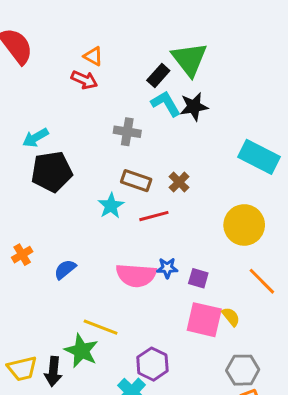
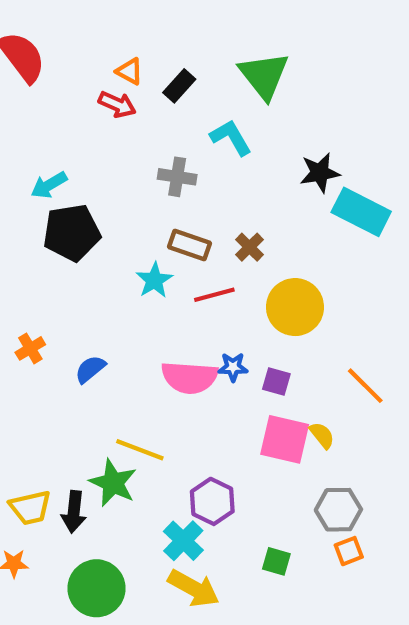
black rectangle: (158, 75) -> (179, 86), moved
black star: (194, 107) -> (320, 173), moved
yellow circle: (244, 225) -> (295, 307), moved

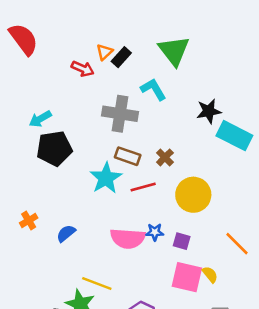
orange triangle: (130, 71) -> (105, 52), moved, turned 48
gray cross: (177, 177) -> (120, 114), size x1.5
cyan star: (154, 280) -> (106, 178), size x1.4

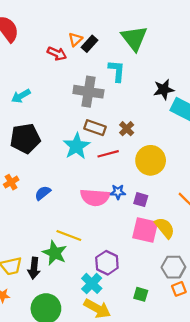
cyan L-shape: (153, 89) -> (117, 71), turned 35
black pentagon: (54, 148) -> (25, 139), moved
yellow semicircle: (210, 274) -> (165, 228), size x1.5

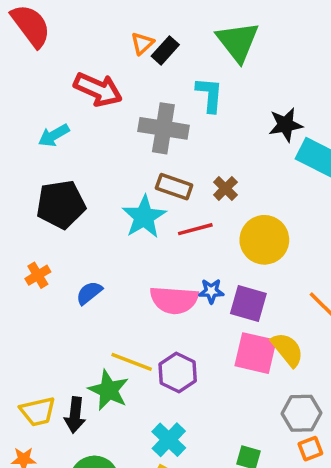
red arrow: (57, 54) -> (98, 89), moved, size x1.5
purple square: (141, 200) -> (248, 304), size x1.5
purple hexagon: (107, 263) -> (178, 373), moved

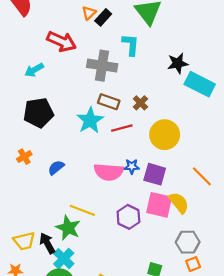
purple hexagon: (178, 373) -> (128, 217), moved
black arrow: (75, 415) -> (47, 243), turned 145
cyan cross: (169, 440) -> (64, 259), moved

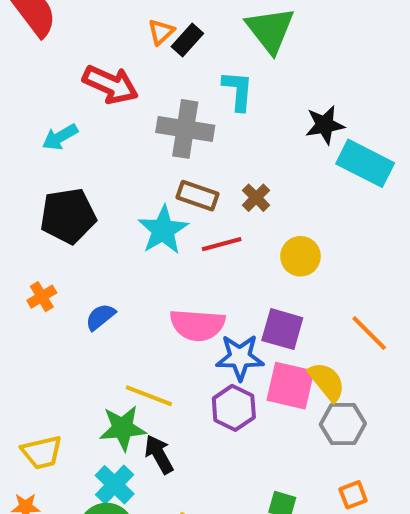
yellow circle: (165, 135) -> (300, 256), size x0.7
blue star: (132, 166) -> (240, 357), moved, size x1.6
green star: (68, 228) -> (123, 428), turned -30
gray hexagon: (188, 242) -> (343, 424), moved
black arrow: (47, 243) -> (159, 454), moved

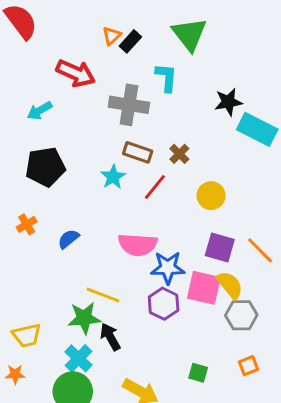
cyan star: (163, 230) -> (113, 177), size x0.7
red line: (222, 244) -> (155, 187), turned -36
purple square: (282, 329) -> (220, 247), moved

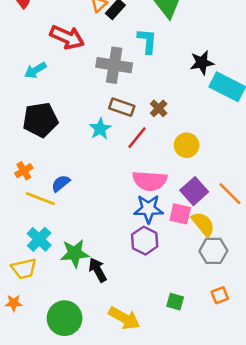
pink semicircle: (138, 245) -> (150, 181), moved
purple square: (220, 247) -> (194, 191), turned 32
pink square: (204, 288) -> (180, 214), moved, size x0.7
yellow line: (103, 295) -> (40, 199), moved
cyan cross: (79, 358) -> (39, 239), moved

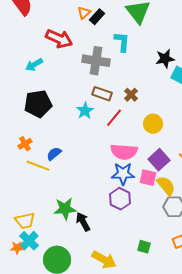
cyan cross: (39, 239) -> (29, 241), moved

